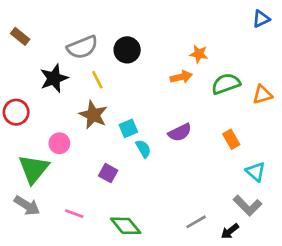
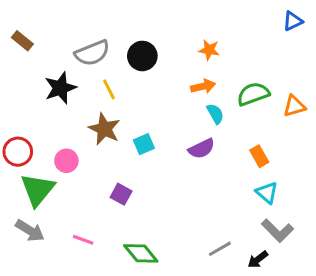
orange star: (199, 54) -> (209, 50), moved
red circle: (16, 112) -> (18, 152), moved
cyan semicircle: (143, 149) -> (215, 114), moved
cyan triangle: (256, 172) -> (267, 193), moved

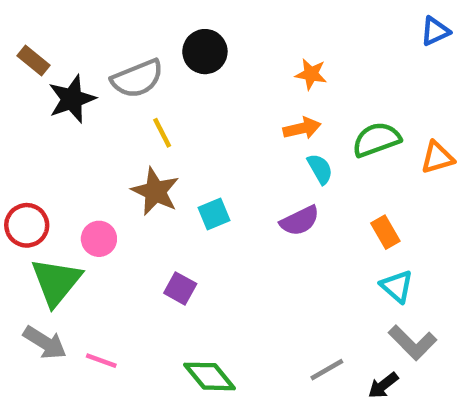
black circle: (142, 56) -> (205, 52), moved
black star: (60, 88) -> (72, 99), moved
pink line: (83, 240) -> (101, 361), moved

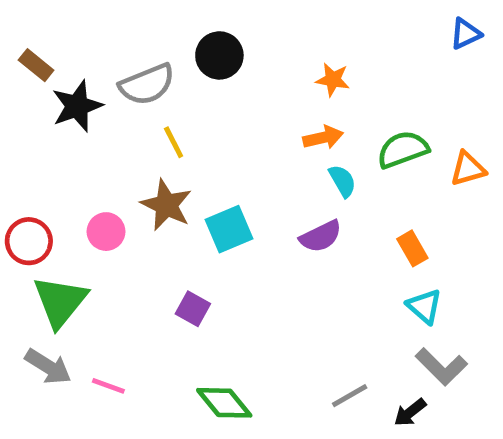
cyan square: (214, 214) -> (229, 229), size x1.4
pink circle: (99, 239) -> (106, 232), moved

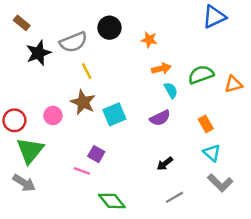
blue triangle: (465, 34) -> (214, 17), moved, size x1.5
brown rectangle: (36, 65) -> (22, 23), moved
orange star: (333, 80) -> (149, 40), moved
pink line: (108, 386) -> (82, 171), moved
black arrow: (410, 412) -> (165, 164), moved

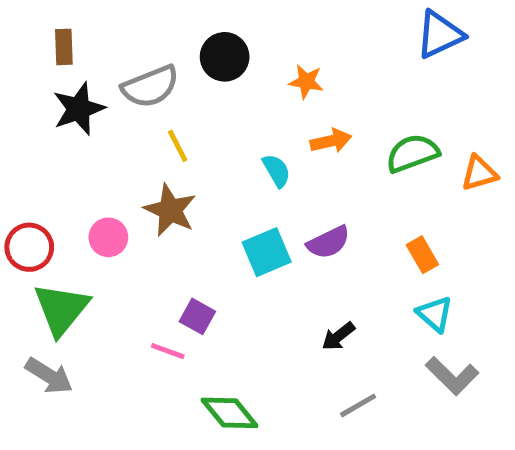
brown rectangle: (22, 23) -> (64, 47), moved, turned 49
cyan semicircle: (171, 90) -> (277, 171), moved
cyan square: (114, 114) -> (267, 252), moved

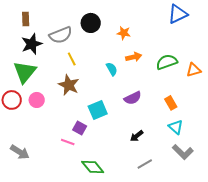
pink circle: (108, 237) -> (37, 100), moved
cyan square: (267, 252) -> (98, 110), moved
green triangle: (61, 309) -> (25, 72), moved

